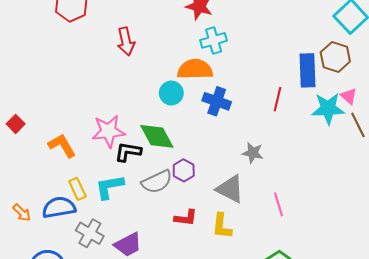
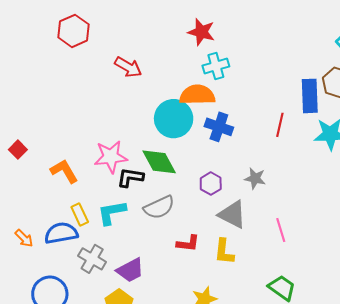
red arrow: (126, 41) -> (128, 67), turned -48
cyan circle: (171, 93) -> (174, 119), size x1.6
purple hexagon: (184, 170) -> (211, 184), moved

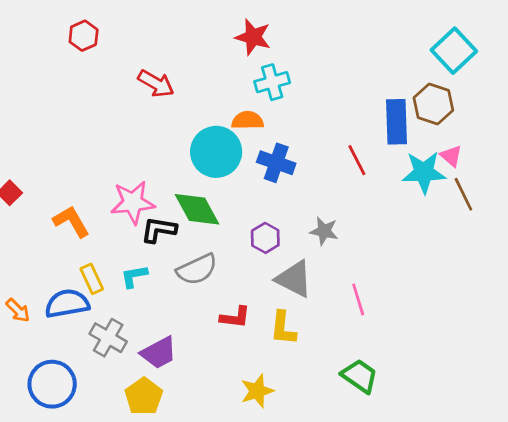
red hexagon: (74, 31) -> (84, 36), size x0.7
orange semicircle: (197, 95) -> (248, 120), size x0.7
red line: (280, 125) -> (357, 160), turned -40
cyan L-shape: (112, 212) -> (134, 276), size x0.7

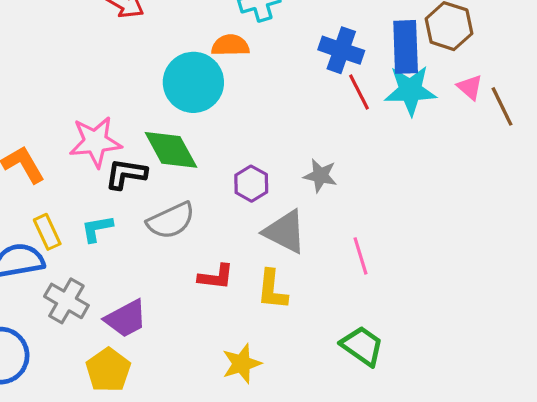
blue cross: (276, 163) -> (341, 50), moved
cyan star: (424, 172) -> (410, 90), moved
brown line: (463, 194) -> (502, 106), moved

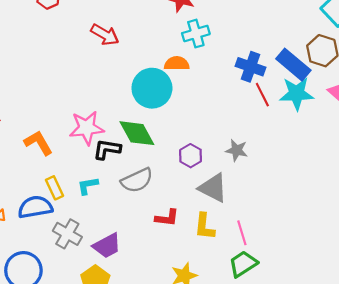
blue rectangle: (406, 47) -> (293, 65), turned -48
pink line: (361, 256) -> (242, 233), moved
green trapezoid: (362, 346) -> (243, 264), moved, turned -68

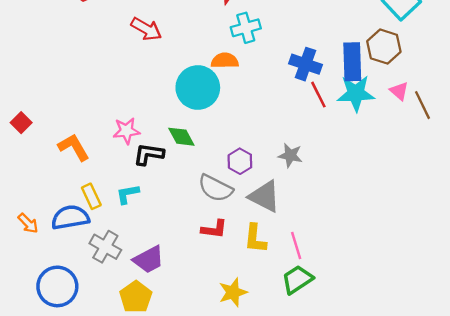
blue rectangle: (293, 65) -> (352, 62), turned 48
pink star: (87, 128) -> (126, 131), size x0.7
green diamond: (137, 133) -> (181, 137), size x0.7
gray semicircle: (137, 180) -> (215, 188), moved, turned 52

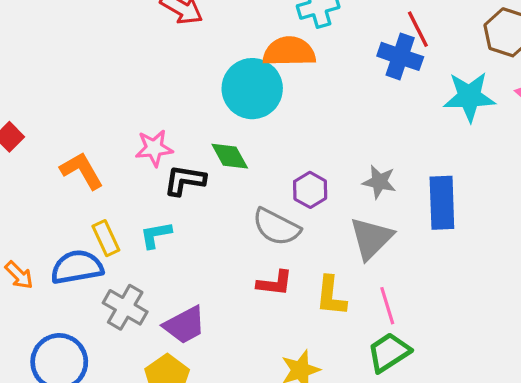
orange semicircle: (225, 61) -> (289, 52), size x1.4
blue rectangle: (352, 62) -> (442, 203), moved
red line: (318, 95) -> (418, 29), moved
gray triangle: (265, 196) -> (371, 238), moved, turned 48

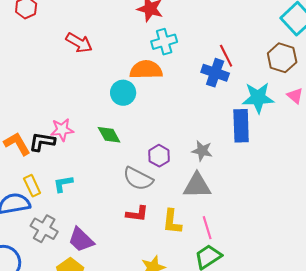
cyan circle: (252, 89) -> (123, 93), size x0.7
black L-shape: (185, 180) -> (42, 142), moved
blue rectangle: (442, 203) -> (241, 126), moved
gray triangle: (371, 238) -> (197, 186), turned 44
purple trapezoid: (185, 325) -> (81, 240), turned 72

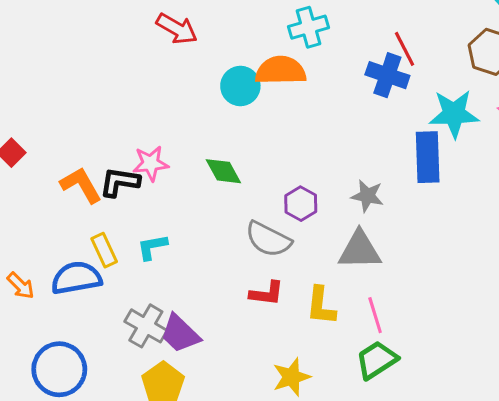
cyan circle: (123, 93) -> (240, 86), moved
gray cross: (44, 229) -> (146, 326), moved

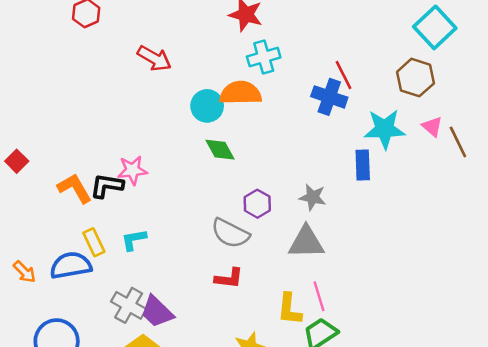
blue rectangle: (428, 157) -> (363, 165), size x0.7
green diamond: (223, 171) -> (220, 150), moved
yellow L-shape: (321, 306) -> (289, 309), moved

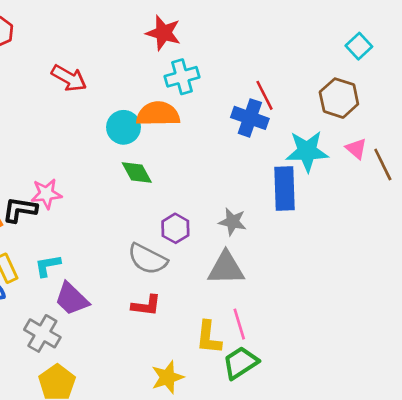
cyan square: (435, 27) -> (359, 46), size x0.6
blue rectangle: (363, 165) -> (284, 188), size x1.4
purple trapezoid: (157, 312) -> (72, 299), moved

